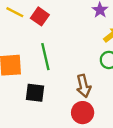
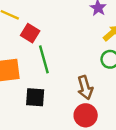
red square: (40, 16) -> (30, 33), moved

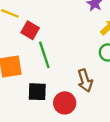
red circle: (86, 115) -> (65, 103), moved

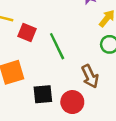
green line: (44, 55) -> (57, 46), moved

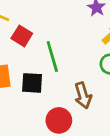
black square: (43, 94) -> (32, 83), moved

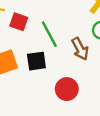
brown arrow: (83, 95) -> (80, 49), moved

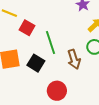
black square: (36, 61) -> (36, 63), turned 30

